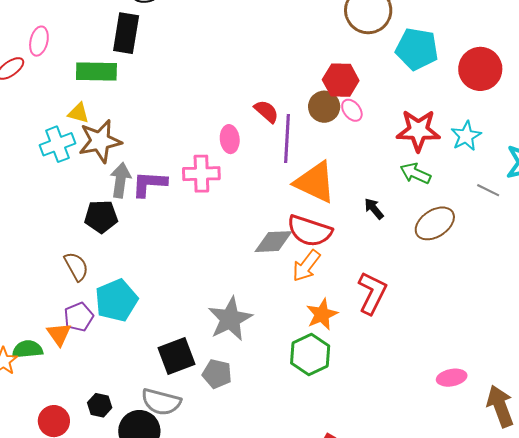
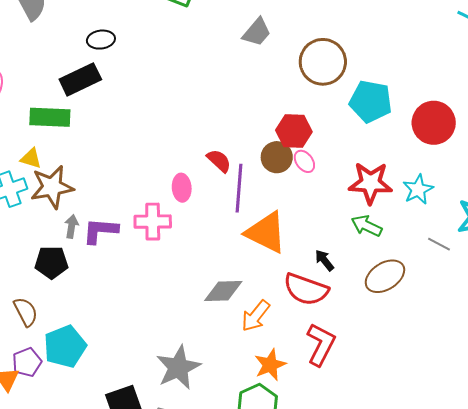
black rectangle: (126, 33) -> (80, 79), turned 54
gray arrow: (120, 180) -> (72, 226), size x0.7
red semicircle: (310, 231) -> (306, 289), moved

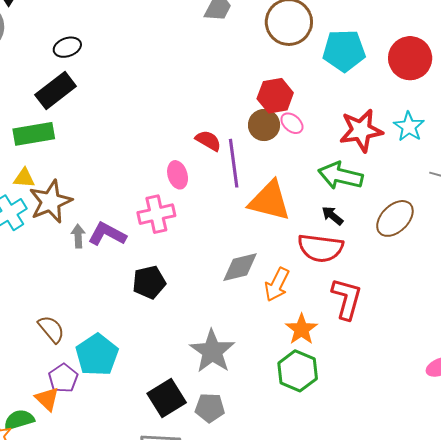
green arrow: (367, 226) -> (340, 176), moved, size x1.4
purple L-shape: (100, 231) -> (107, 234), turned 36
black pentagon: (51, 262) -> (149, 282), moved

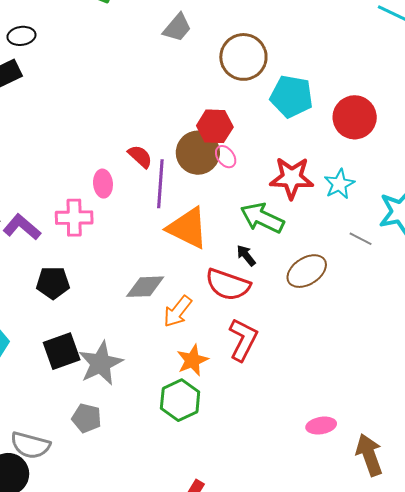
brown circle: (264, 125) -> (198, 153), size x1.4
black square: (167, 398) -> (62, 351), moved

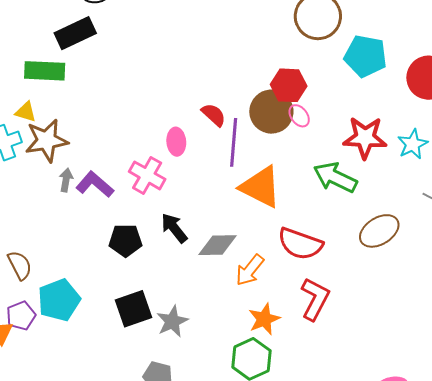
pink cross: (74, 218) -> (147, 175), turned 30
black arrow: (246, 255) -> (174, 228), moved, size x1.4
gray star: (101, 363) -> (172, 321), size x0.7

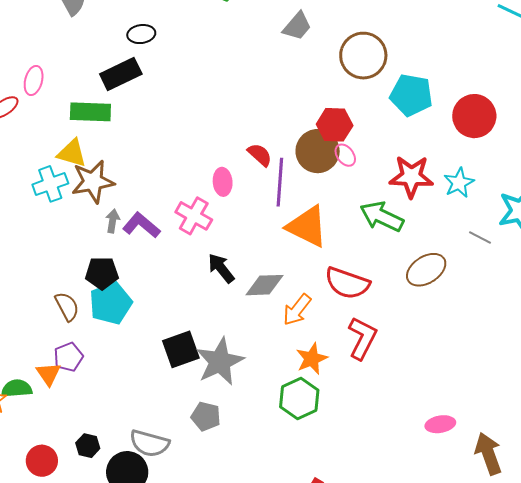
yellow triangle: (26, 112) -> (72, 153), size x1.4
black pentagon: (125, 240) -> (102, 273), moved
cyan pentagon: (59, 300) -> (111, 303), moved
gray star: (172, 321) -> (220, 362), size x1.5

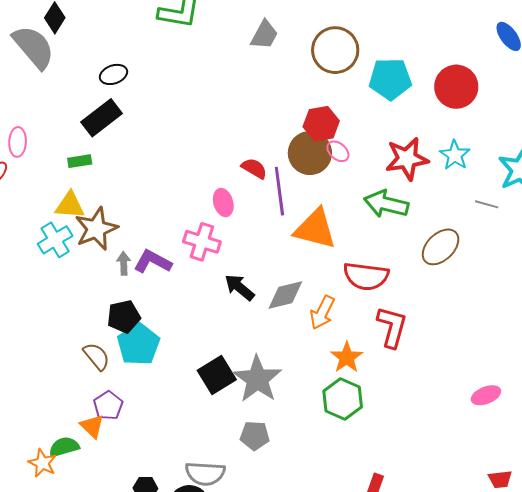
green rectangle: (90, 112) -> (80, 161), size x0.6

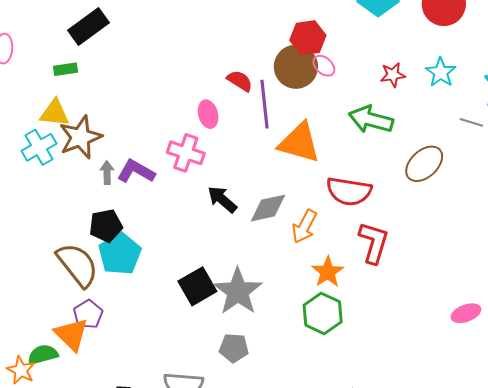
red star: (407, 159) -> (393, 75), size x0.6
brown semicircle: (96, 356) -> (78, 265), size x1.6
orange triangle: (92, 426) -> (71, 334), size x1.4

